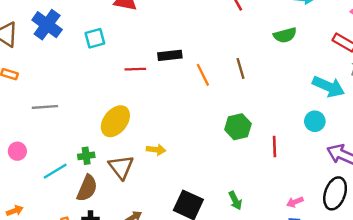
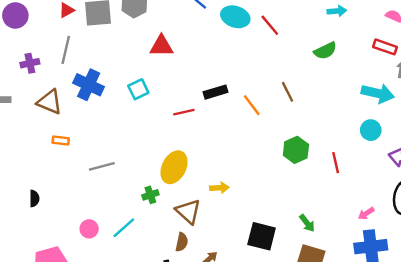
pink circle: (17, 151) -> (89, 229), moved
green cross: (86, 156) -> (150, 195), moved
brown semicircle: (87, 188) -> (182, 242), moved, size x0.7

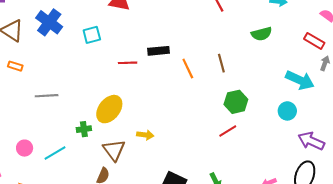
green hexagon: (296, 150) -> (236, 102), moved
red line: (336, 163) -> (228, 131), moved, turned 60

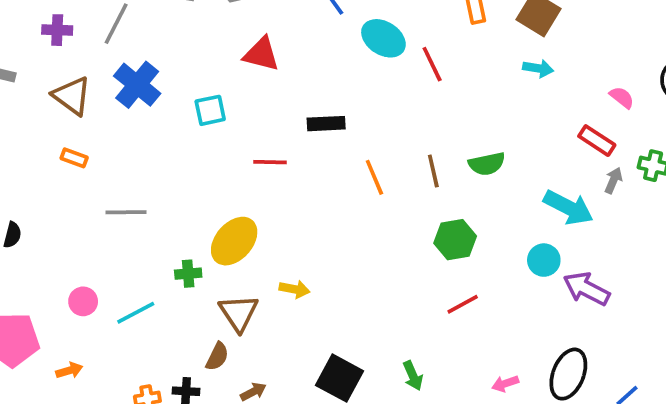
green semicircle: (262, 34) -> (487, 164), moved
black rectangle: (159, 51) -> (326, 124), moved
red line: (228, 131) -> (463, 304), moved
purple arrow: (311, 141) -> (586, 289), moved

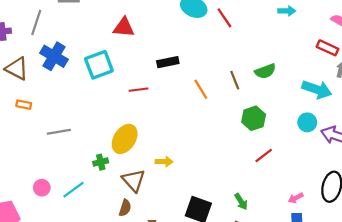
cyan square: (210, 110) -> (99, 65), size x1.5

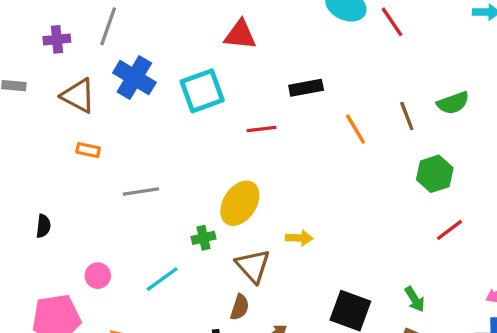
pink circle: (42, 188) -> (98, 276), moved

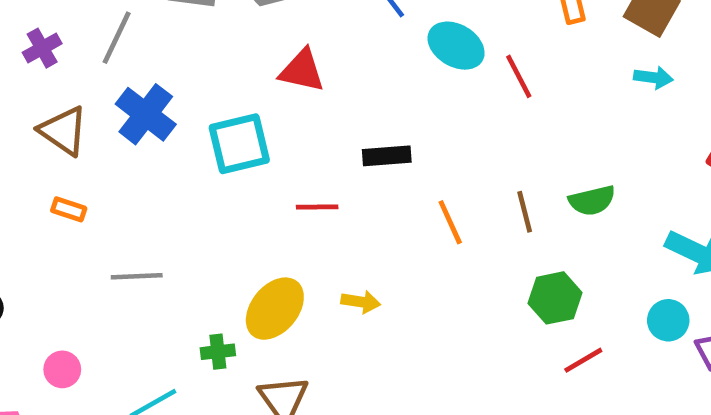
purple cross: (57, 39) -> (42, 48), turned -30
red line: (449, 230) -> (583, 360), moved
yellow arrow: (299, 238) -> (361, 302), moved
pink circle: (98, 276) -> (62, 369), moved

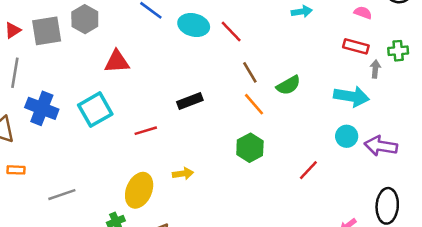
black rectangle: (387, 156) -> (190, 101), moved
brown line: (525, 212) -> (250, 72), moved
orange line: (450, 222) -> (254, 104), moved
green hexagon: (555, 298) -> (250, 148), moved

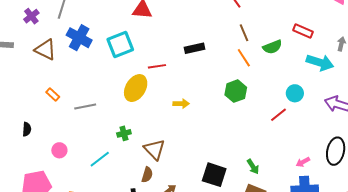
red rectangle: (356, 46) -> (303, 31), moved
cyan circle: (347, 136) -> (295, 93), moved
orange rectangle: (16, 170) -> (53, 94), moved, turned 32
yellow ellipse: (139, 190) -> (136, 88), moved

